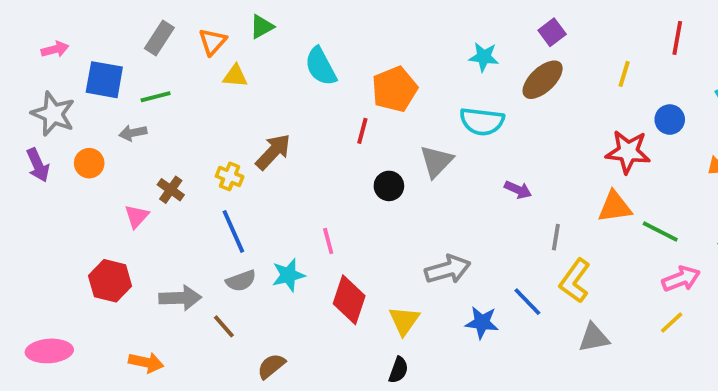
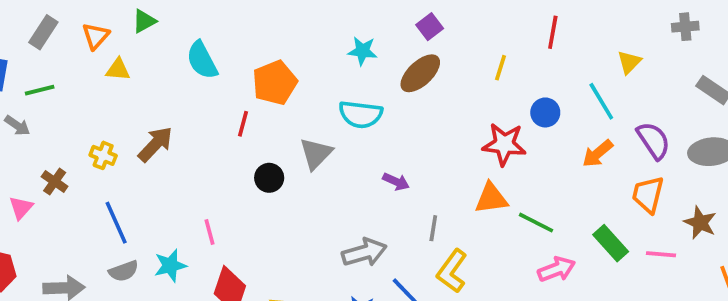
gray arrow: (133, 133) -> (17, 126), turned -135
yellow cross: (230, 176) -> (103, 155), moved
gray arrow: (448, 269) -> (364, 252), moved

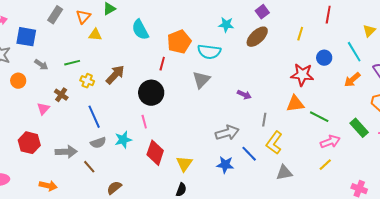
green line: (40, 90) -> (72, 63), moved
cyan semicircle: (361, 114) -> (209, 52), moved
black circle: (269, 178) -> (151, 93), moved, size x1.6

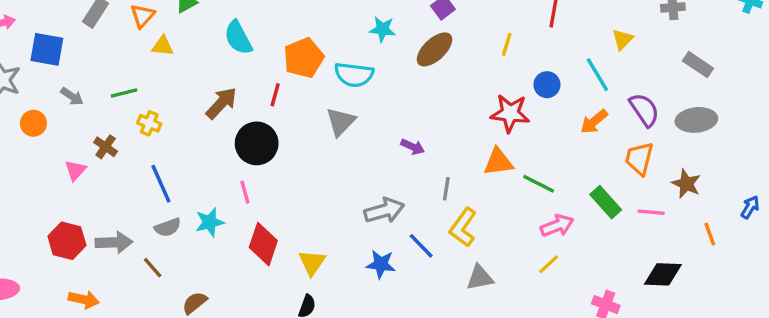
brown arrow: (115, 75) -> (221, 103), moved
red hexagon: (29, 143) -> (67, 241), moved

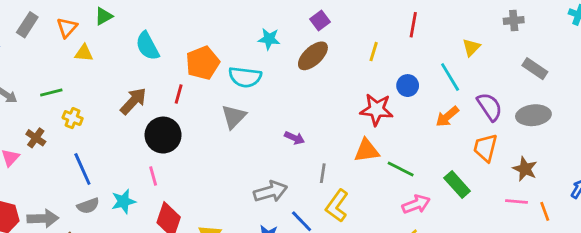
pink line: (651, 212) -> (516, 201), moved

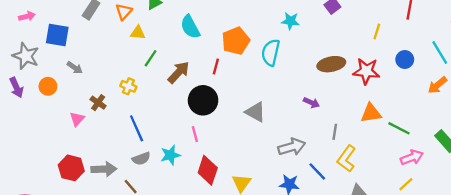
brown ellipse: (313, 56) -> (331, 64), moved, turned 32
cyan semicircle: (245, 77) -> (271, 53), turned 96
green line: (51, 93) -> (151, 58), moved, turned -42
red star: (377, 110) -> (366, 71), moved
gray triangle: (234, 117) -> (255, 112), moved, turned -45

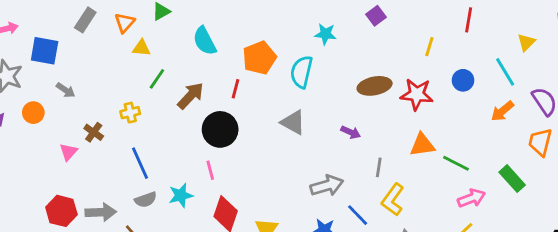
yellow cross: (128, 86) -> (130, 113), turned -35
gray triangle: (255, 112) -> (293, 122), moved

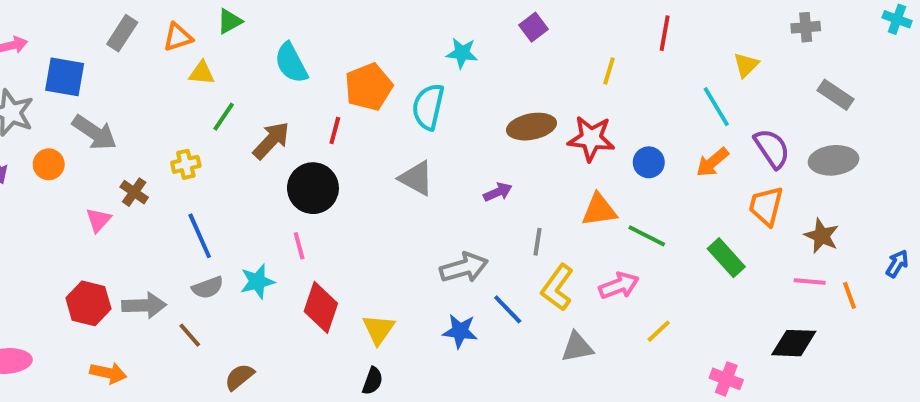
orange triangle: (125, 23) -> (178, 37), turned 30
blue circle: (463, 80) -> (649, 162), moved
gray arrow: (66, 90) -> (94, 133), size x1.6
purple arrow: (351, 132) -> (498, 192), turned -48
pink arrow: (471, 198) -> (619, 286), moved

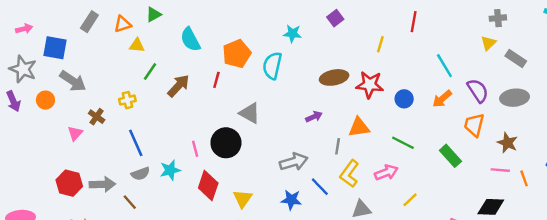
yellow triangle: (746, 65) -> (488, 43), moved
gray triangle: (416, 178) -> (250, 113), moved
black circle: (313, 188) -> (226, 143), moved
orange triangle: (599, 210) -> (359, 127), moved

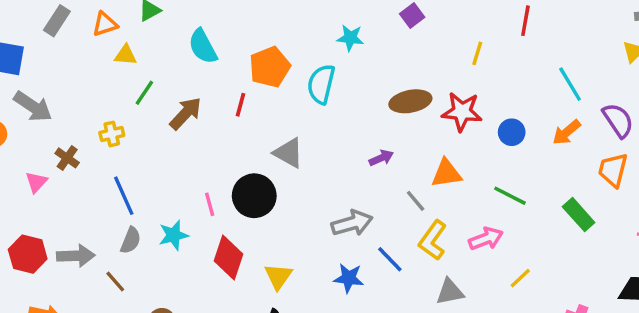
gray line: (338, 146) -> (416, 201), turned -49
gray semicircle: (140, 174) -> (131, 240), turned -48

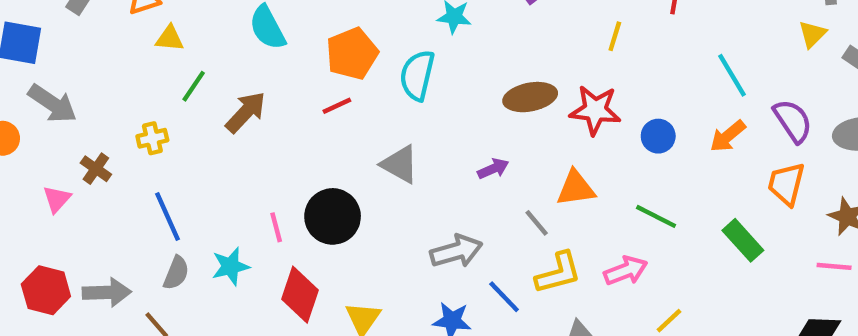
red line: (241, 105) -> (337, 106), moved, turned 50
gray triangle: (289, 153) -> (400, 164), moved
yellow L-shape: (433, 240) -> (558, 273), turned -141

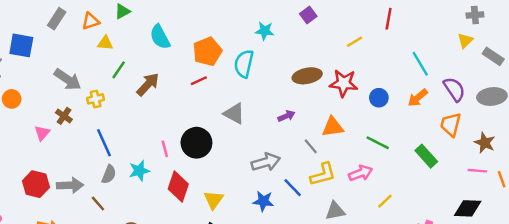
yellow line: (615, 36) -> (355, 42), turned 42
gray arrow: (52, 104) -> (68, 79), moved

